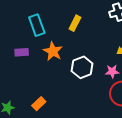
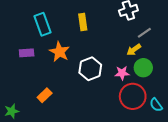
yellow rectangle: (75, 23) -> (83, 22), turned -35
orange rectangle: (39, 104) -> (45, 95), moved

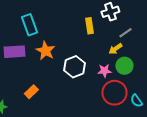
yellow rectangle: (83, 22) -> (89, 26), moved
purple rectangle: (27, 53) -> (14, 52), size x1.5

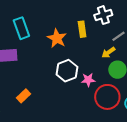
orange star: (45, 51) -> (57, 38), moved
pink star: (104, 71) -> (88, 80), moved

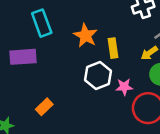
yellow rectangle: (82, 29) -> (113, 48), moved

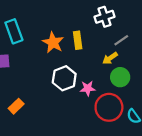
yellow rectangle: (113, 48) -> (78, 40), moved

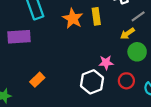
white hexagon: (64, 78) -> (92, 82), moved
red circle: (109, 107) -> (126, 81), size x0.6

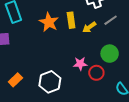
yellow arrow: (127, 34) -> (89, 27), moved
red circle: (126, 81) -> (96, 73), moved
white hexagon: (92, 82) -> (50, 82), moved

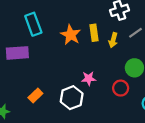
yellow arrow: (89, 27) -> (113, 40), turned -40
pink star: (80, 64) -> (89, 78), moved

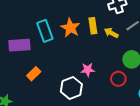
cyan rectangle: (33, 24) -> (45, 31), moved
yellow arrow: (113, 40) -> (111, 33), turned 104
orange rectangle: (35, 96) -> (34, 74), moved

